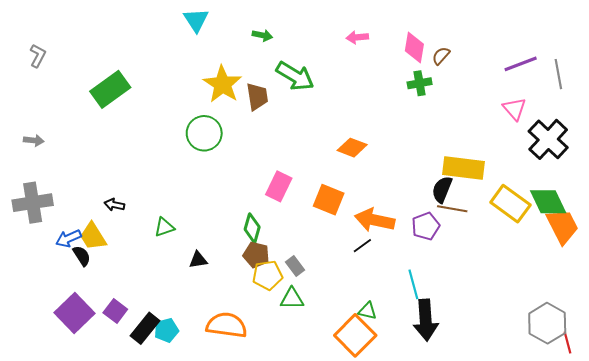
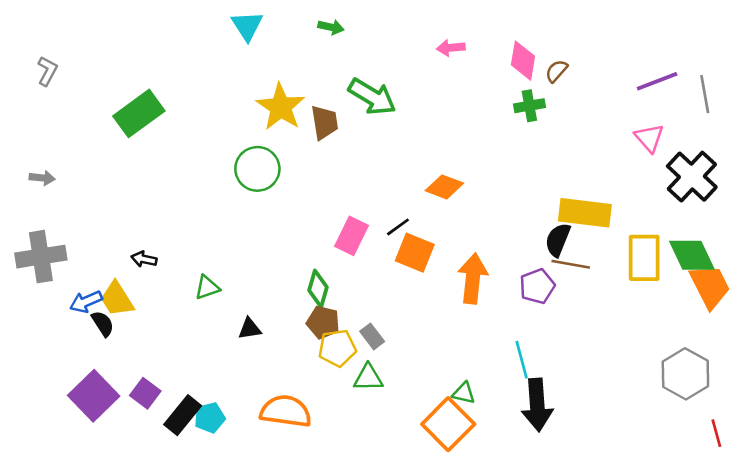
green arrow: (262, 35) -> (331, 27), moved
yellow rectangle: (510, 204) -> (644, 258), turned 54
orange arrow: (375, 220) -> (473, 278), turned 84
black line: (362, 246) -> (398, 227), moved
gray hexagon: (547, 323) -> (685, 374), moved

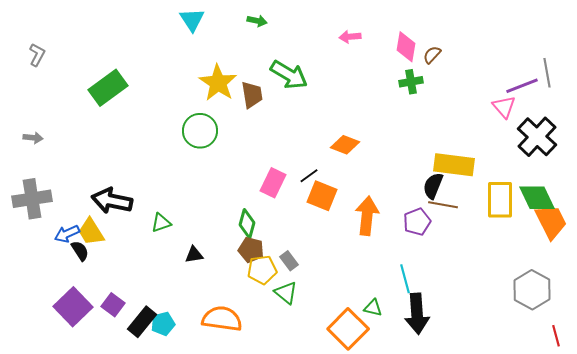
purple line: (657, 81) -> (522, 86), moved
black arrow: (144, 259) -> (112, 201), size x2.0
green triangle: (368, 378) -> (286, 293), turned 40
green triangle: (464, 393) -> (373, 308), moved

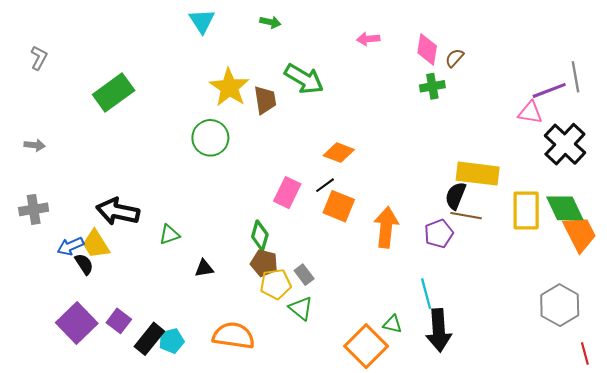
pink triangle: (504, 107) -> (530, 113), turned -40
orange diamond: (345, 145) -> (339, 153), moved
gray cross: (32, 199) -> (34, 209), size x0.7

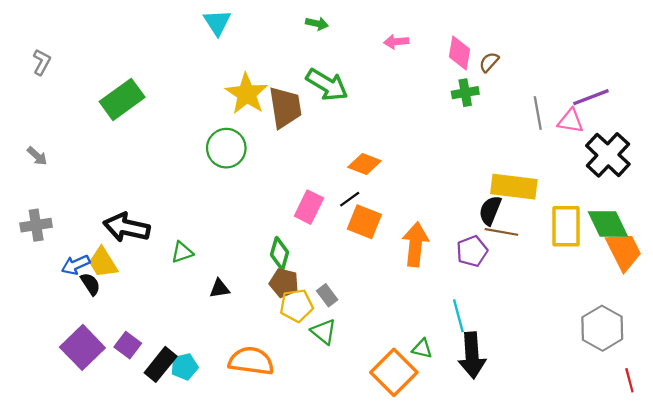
green arrow: (270, 22) -> (317, 24), moved
gray line: (575, 77) -> (538, 113), moved
brown trapezoid: (265, 100) -> (285, 107), size x1.4
gray arrow: (35, 145) -> (37, 156), turned 36

